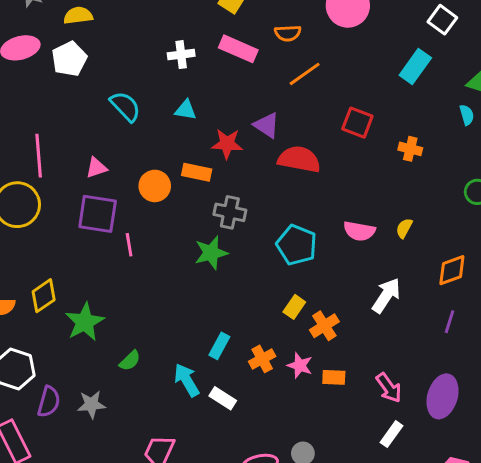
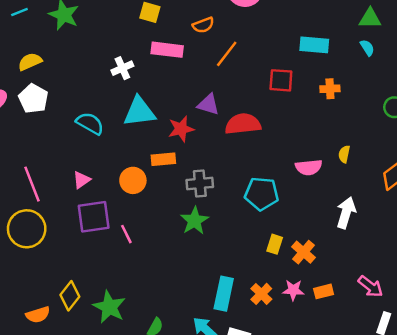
cyan rectangle: (415, 66) -> (314, 45), moved, turned 76
cyan triangle: (186, 110) -> (139, 112), size x1.8
cyan rectangle: (219, 346) -> (224, 294), size x1.5

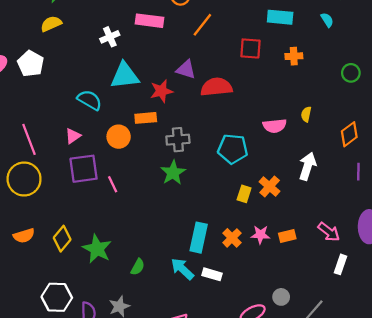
yellow semicircle: (30, 62) -> (51, 24), moved
cyan semicircle: (90, 123) -> (90, 100), moved
orange cross: (303, 252) -> (270, 187), moved
orange semicircle: (38, 315) -> (24, 236), moved

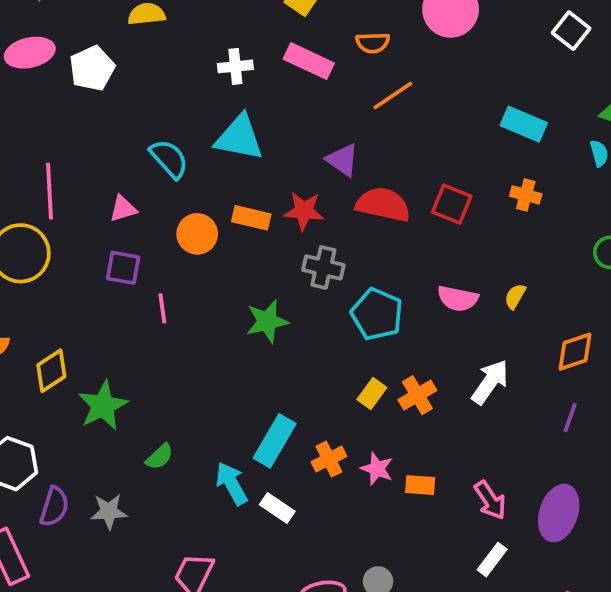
red square: (250, 48) -> (452, 204), moved
red star: (161, 91) -> (304, 211), moved
gray cross: (178, 140) -> (323, 267), moved
purple square: (84, 169) -> (123, 268), size x0.7

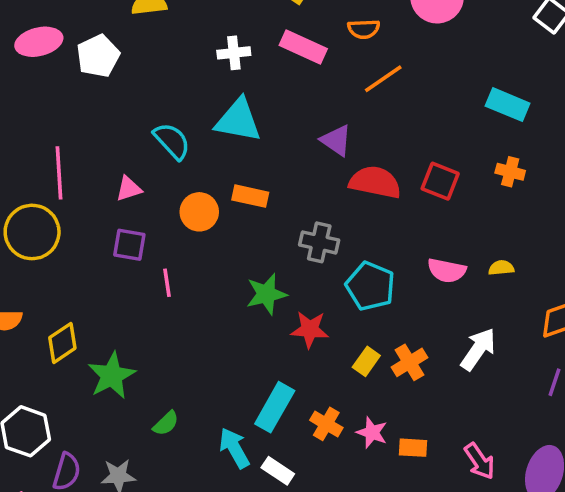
red star: (304, 211) -> (310, 329), moved
yellow semicircle: (515, 296) -> (501, 268), turned 55
orange cross: (329, 459) -> (326, 424), turned -32

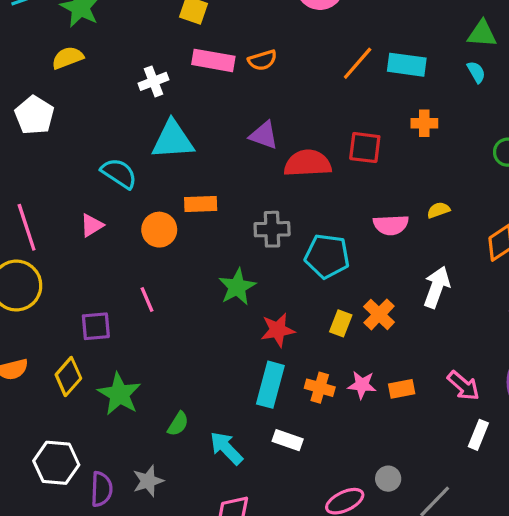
orange semicircle: (364, 29) -> (262, 60), moved
orange line: (383, 79) -> (358, 63), moved
purple square: (129, 245) -> (96, 326), moved
red star: (310, 329) -> (278, 330), moved
cyan arrow: (234, 448) -> (226, 448), moved

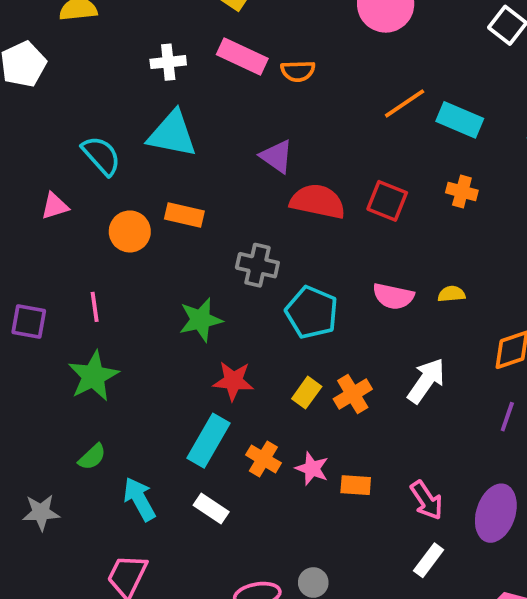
green star: (119, 394) -> (93, 376), moved

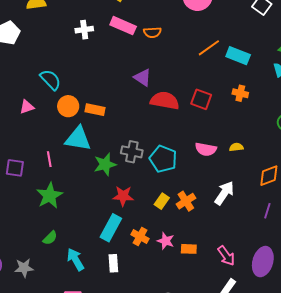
cyan triangle: (172, 134) -> (78, 139), moved
orange circle: (130, 231) -> (68, 106), moved
gray cross: (257, 265) -> (132, 152), moved
white rectangle: (211, 509) -> (113, 263), turned 54

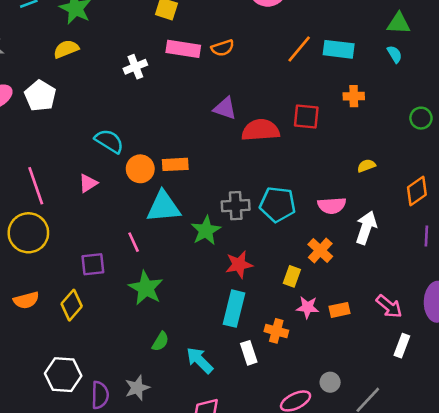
pink semicircle: (206, 149) -> (332, 206), moved
yellow rectangle: (162, 201) -> (292, 276), moved
orange cross: (140, 237) -> (276, 331), moved

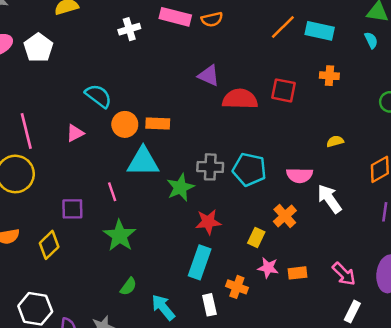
white arrow: (366, 228) -> (329, 199), turned -60

